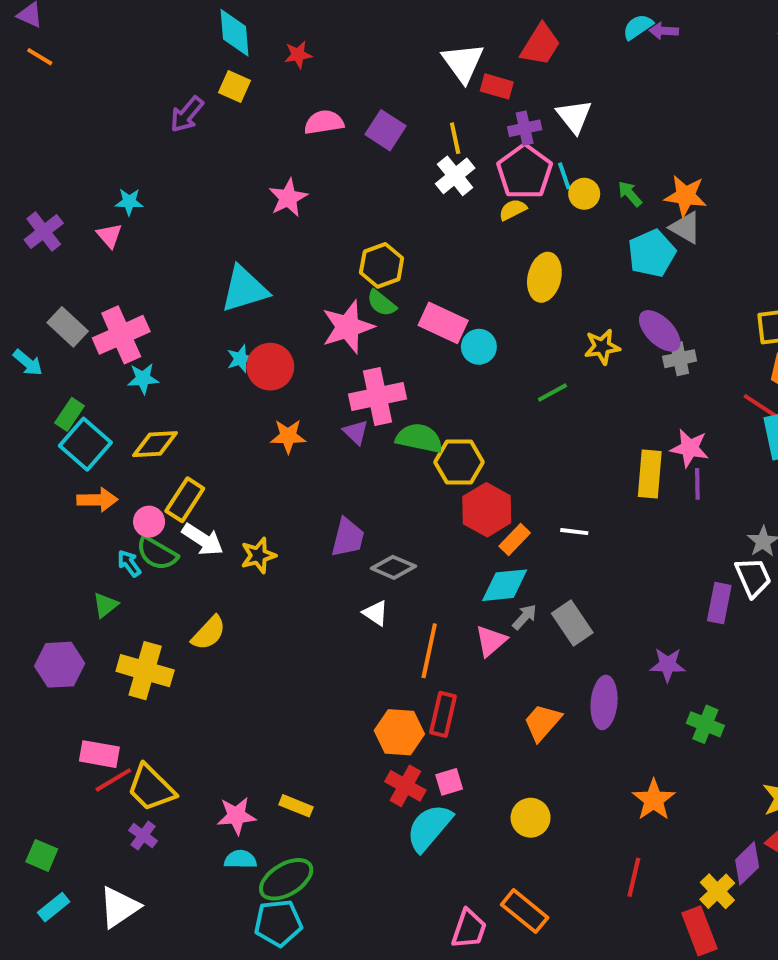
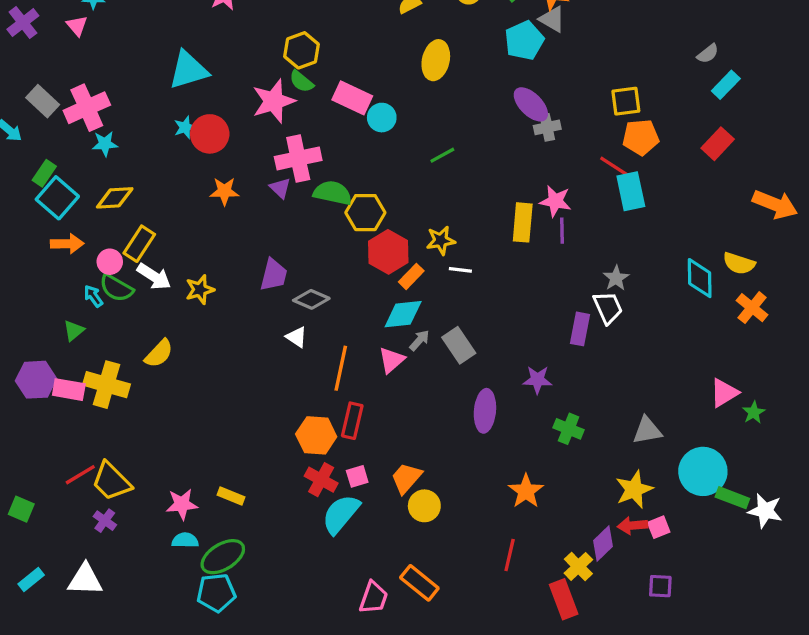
yellow star: (602, 347) -> (441, 240), moved
orange trapezoid: (542, 722) -> (406, 478), moved
pink rectangle: (99, 754) -> (69, 390), moved
green square: (42, 855) -> (21, 509), moved
white triangle: (119, 907) -> (85, 580), turned 36

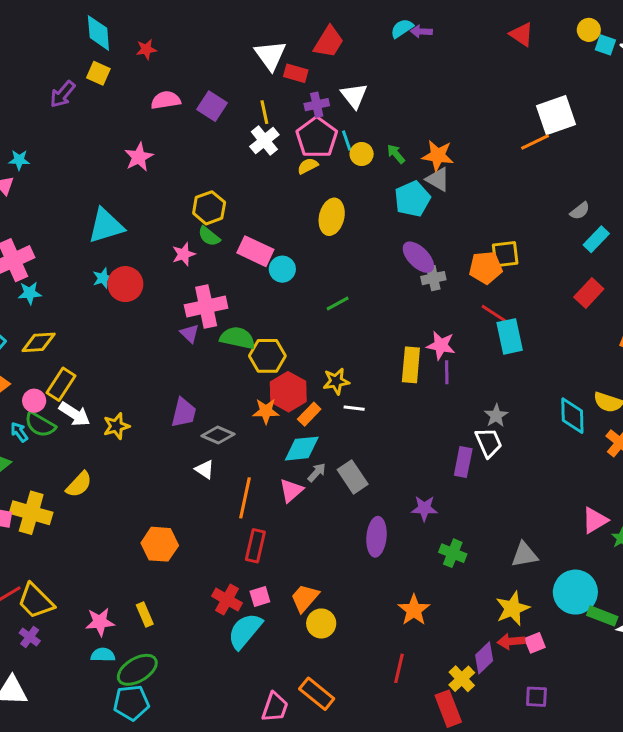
pink star: (274, 101) -> (184, 254), size x0.6
orange pentagon: (641, 137) -> (486, 268), moved
orange star: (224, 191) -> (266, 411), moved
orange hexagon: (316, 435) -> (160, 544), moved
yellow rectangle: (231, 496) -> (145, 614), turned 45

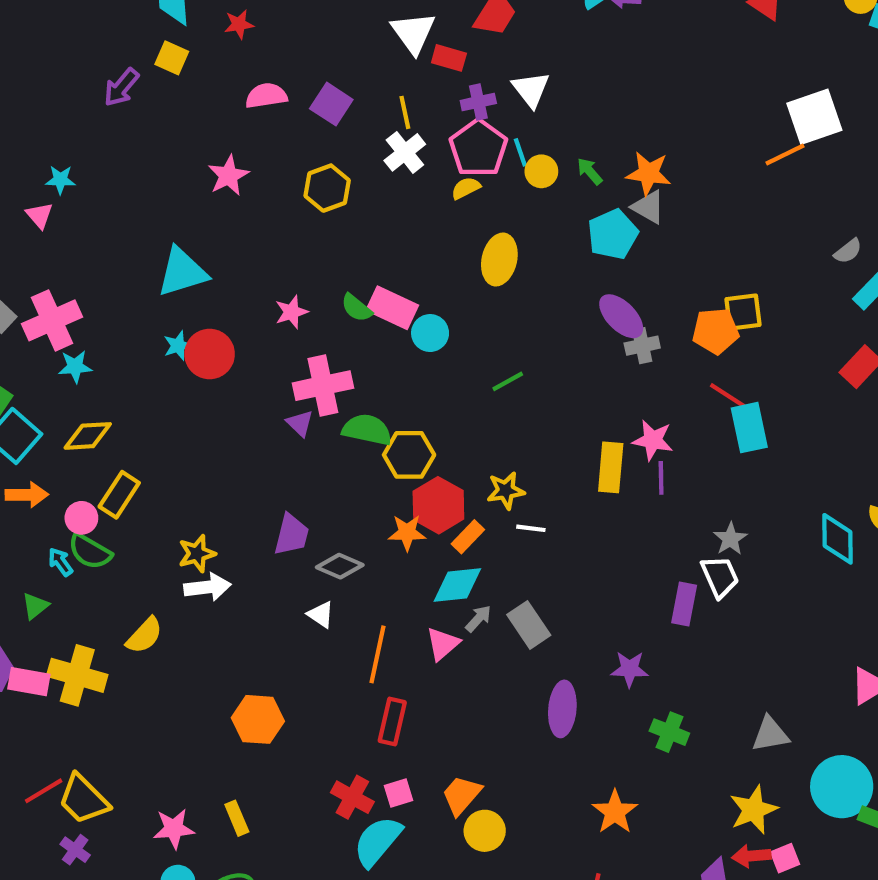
yellow hexagon: (209, 208) -> (327, 188), moved
green semicircle: (209, 236) -> (357, 308), moved
white arrow: (74, 414) -> (207, 587), moved, turned -40

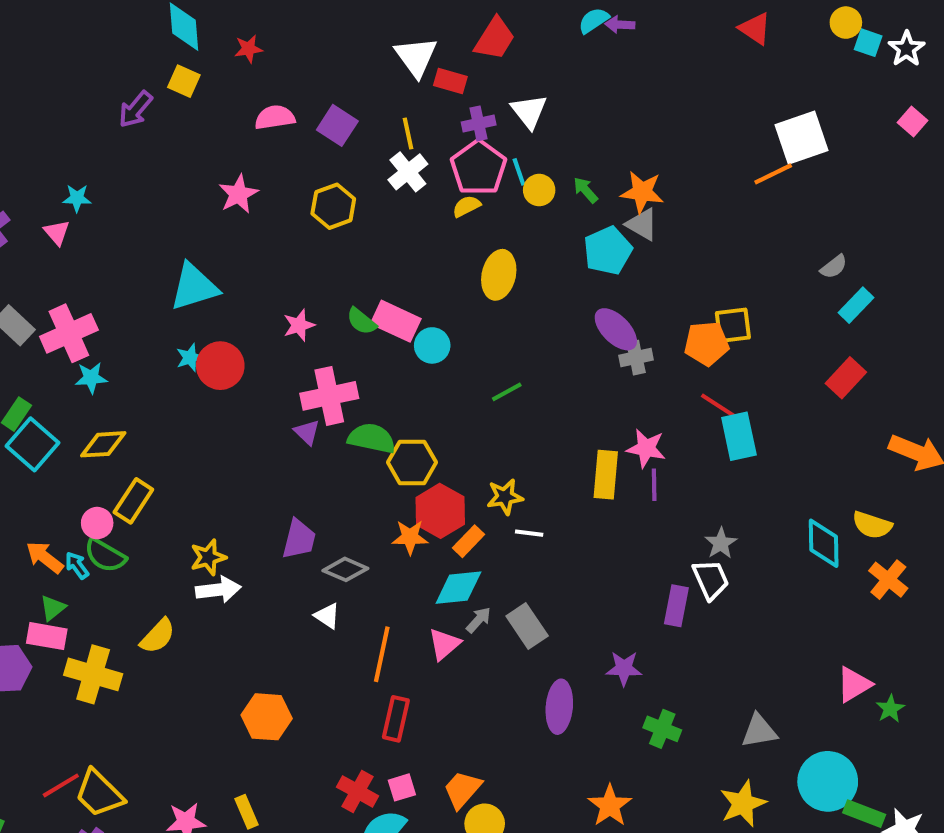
orange arrow: (27, 495) -> (45, 557), moved, turned -141
pink rectangle: (29, 682) -> (47, 636), moved

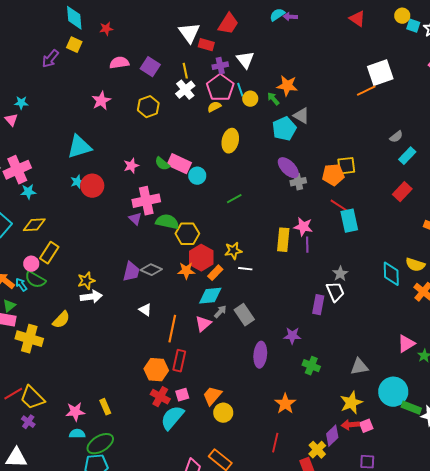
orange star: (642, 192) -> (287, 86), moved
gray diamond: (345, 569) -> (151, 270), moved
orange hexagon: (267, 717) -> (156, 370), moved

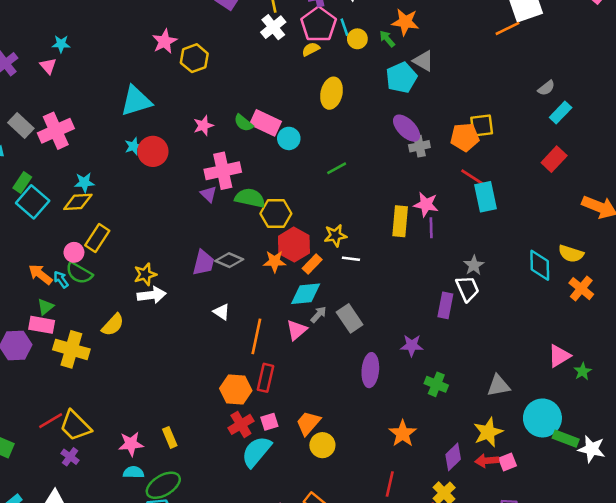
yellow hexagon: (148, 107) -> (194, 58), moved
cyan star: (28, 192) -> (84, 182), moved
red cross: (160, 397) -> (241, 424), turned 30
purple diamond: (332, 436) -> (453, 457), moved

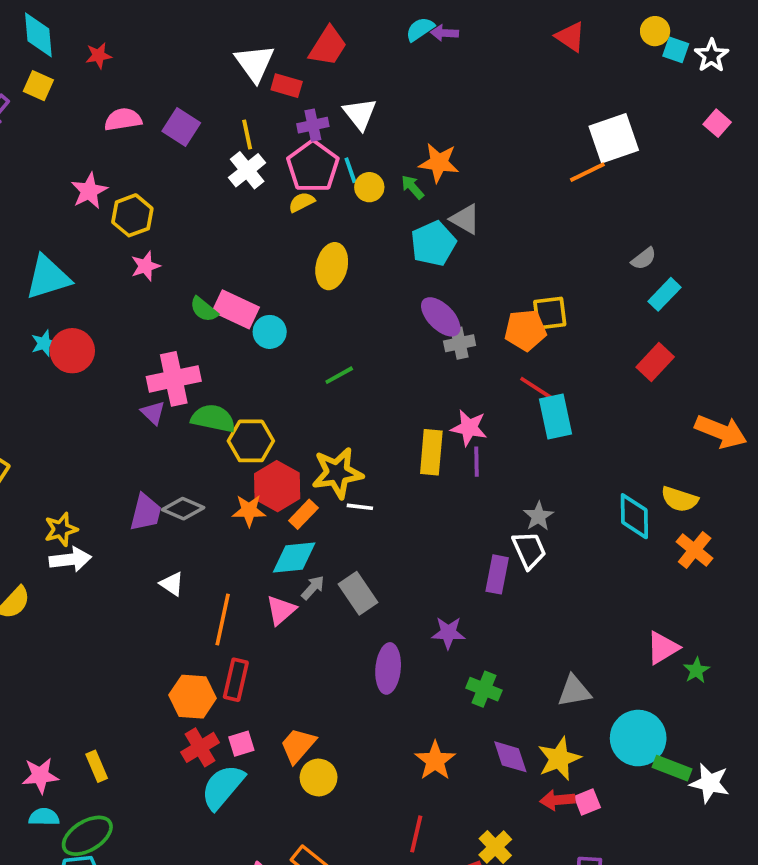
pink star: (203, 126) -> (146, 266), moved
yellow star: (335, 236) -> (337, 473), size x1.5
purple diamond: (453, 457) -> (510, 757), moved, turned -64

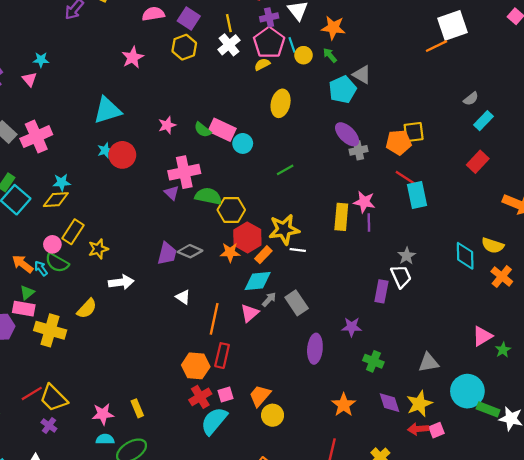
orange star: (439, 163) -> (333, 28), moved
yellow hexagon: (132, 215) -> (184, 47), moved
pink star: (146, 266) -> (167, 125), moved
yellow star: (61, 529) -> (98, 249), moved

